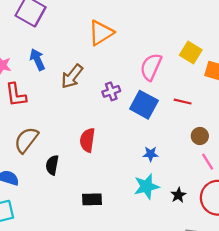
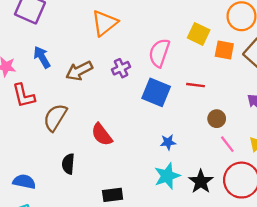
brown arrow: (72, 76) -> (79, 71), turned 30
purple cross: (111, 91) -> (121, 68), moved
brown semicircle: (26, 140) -> (55, 117), moved
red semicircle: (87, 140) -> (102, 135), turned -40
black star: (178, 195) -> (201, 182), size x1.5

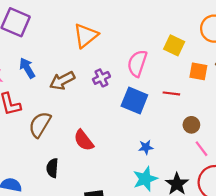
orange square: (224, 50) -> (198, 71), moved

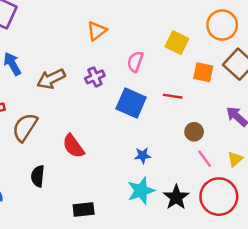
orange triangle: (86, 36) -> (97, 31), moved, size x0.7
pink semicircle: (137, 63) -> (135, 62), size x0.7

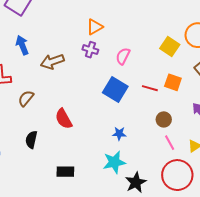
yellow square: (177, 43) -> (170, 46), moved
orange square: (203, 72) -> (173, 82), moved
purple cross: (95, 77) -> (90, 50), moved, turned 35
brown semicircle: (25, 127) -> (26, 98), size x0.7
black star: (176, 197) -> (136, 182), moved

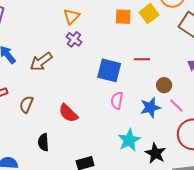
yellow square: (170, 46) -> (149, 14), turned 36
purple cross: (90, 50) -> (74, 39), turned 35
pink semicircle: (123, 56) -> (117, 101), moved
orange square: (173, 82) -> (123, 17), moved
blue star: (119, 134) -> (150, 107), moved, size x1.5

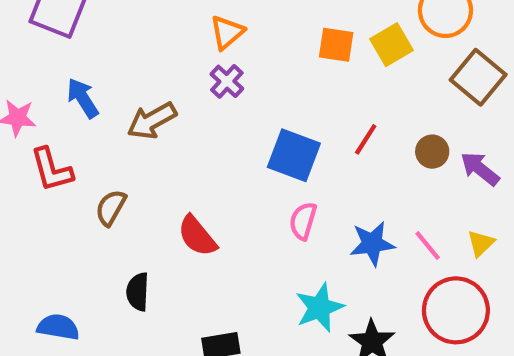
red line: (142, 59) -> (366, 139), turned -63
brown circle: (164, 85) -> (432, 152), moved

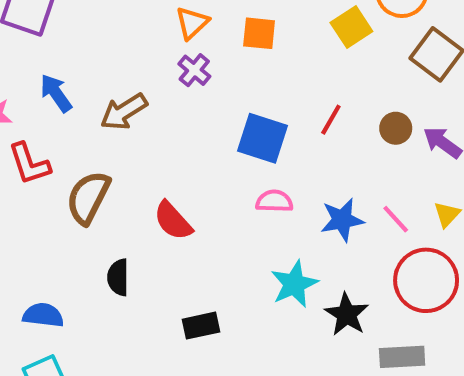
orange square: (336, 45) -> (259, 33), moved
brown semicircle: (111, 208) -> (88, 198), size x1.5
pink semicircle: (303, 221) -> (274, 201), turned 78

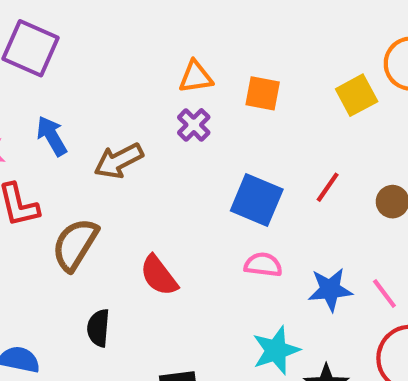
orange triangle: (192, 23) -> (196, 77), turned 30

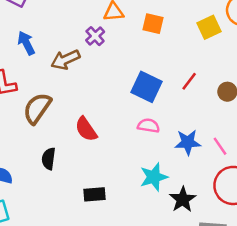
purple cross: (194, 125) -> (95, 36), moved

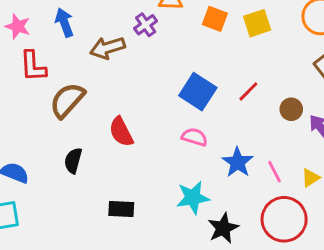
yellow square: (209, 27) -> (257, 23), moved
blue star: (188, 142) -> (238, 162), turned 30

